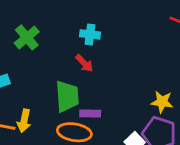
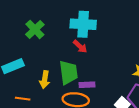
cyan cross: (90, 34) -> (83, 24), size x1.6
yellow arrow: (24, 121) -> (45, 80), moved

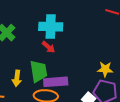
purple rectangle: (87, 85) -> (56, 82), size x1.6

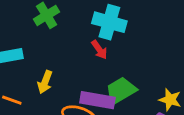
green trapezoid: (39, 71) -> (121, 91), moved, turned -125

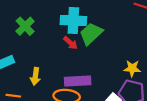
green trapezoid: (121, 91) -> (91, 34), moved

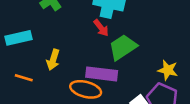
green trapezoid: (91, 34) -> (123, 47), moved

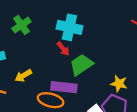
yellow arrow: (53, 60) -> (23, 76), turned 42

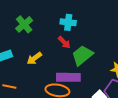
cyan cross: (69, 27) -> (68, 22), size x0.7
yellow arrow: (23, 76) -> (34, 58), moved

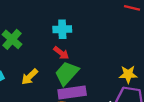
green trapezoid: (82, 55) -> (67, 73), moved

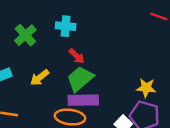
cyan cross: (62, 29) -> (66, 26), moved

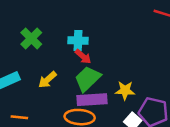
cyan cross: (66, 26) -> (78, 41), moved
yellow star: (146, 88) -> (125, 90), moved

